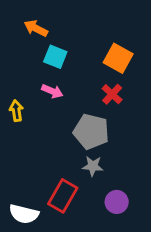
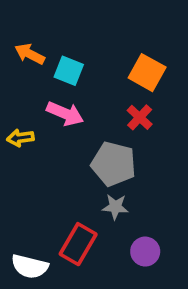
orange arrow: (36, 28) -> (30, 54), moved
pink arrow: (52, 91) -> (65, 114), size x1.4
yellow arrow: (16, 111) -> (20, 138), turned -90

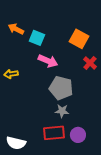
pink arrow: (65, 114) -> (48, 61), moved
red cross: (140, 117) -> (90, 63), moved
red rectangle: (78, 244) -> (54, 133), moved, turned 55

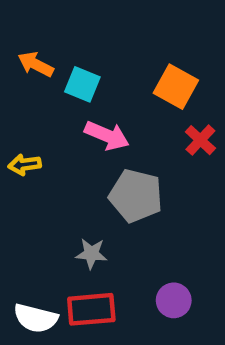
gray star: (62, 111) -> (91, 254), moved
red rectangle: (54, 133) -> (91, 309), moved

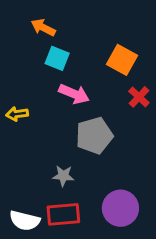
orange arrow: (36, 64) -> (43, 27), moved
gray pentagon: (136, 196) -> (94, 136), turned -30
purple circle: (174, 300) -> (120, 208), size x1.5

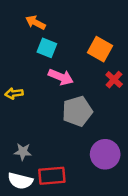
gray star: (63, 176) -> (23, 152), moved
purple circle: (120, 208) -> (105, 154), moved

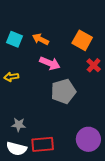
orange arrow: (35, 23) -> (41, 39), moved
cyan square: (47, 48) -> (14, 39), moved
purple circle: (105, 154) -> (88, 139), moved

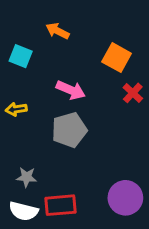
orange arrow: (41, 39) -> (57, 31), moved
gray pentagon: (63, 91) -> (69, 130), moved

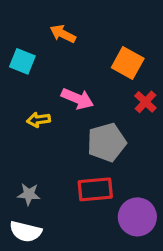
yellow arrow: (16, 109) -> (39, 120), moved
gray pentagon: (69, 130) -> (107, 142), moved
red rectangle: (60, 205) -> (95, 189), moved

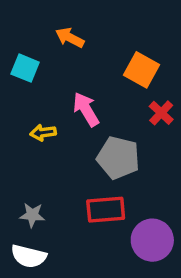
pink arrow: (77, 99) -> (86, 109), turned -144
gray pentagon: (107, 142) -> (118, 158), turned 30

